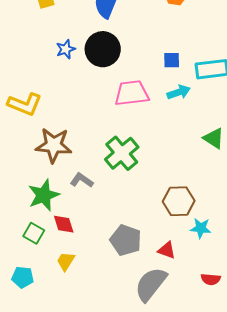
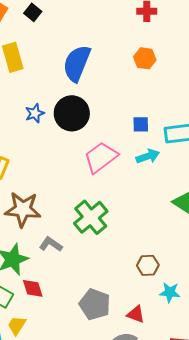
pink trapezoid: (132, 93) -> (101, 157), turned -30
brown hexagon: (179, 201) -> (148, 265), size x0.7
yellow trapezoid: (66, 261) -> (17, 325), moved

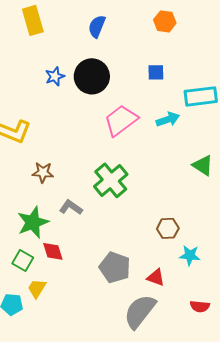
blue semicircle: (77, 63) -> (97, 26), size x0.6
blue square: (141, 124) -> (156, 72), moved
brown star: (23, 209) -> (43, 172), size x0.6

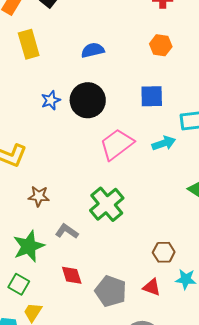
blue semicircle: (97, 26) -> (93, 50), turned 55
blue square: (156, 72) -> (152, 96), size x1.4
red diamond: (53, 251) -> (72, 275), moved
red triangle: (156, 277) -> (152, 287), moved

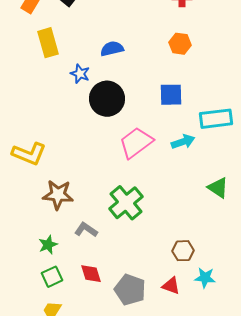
blue star: (51, 100) -> (80, 74), moved, turned -30
brown star: (39, 196) -> (58, 195), size x1.4
green star: (29, 246) -> (48, 245), size x0.6
green square: (19, 284) -> (52, 277), moved, turned 35

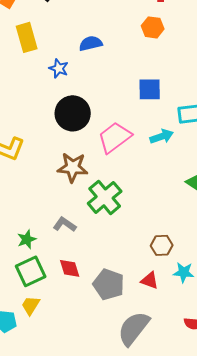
orange hexagon: (180, 44) -> (153, 27), moved
black circle: (107, 99) -> (73, 113), moved
brown star: (58, 195) -> (73, 167), moved
green square: (52, 277) -> (31, 271), size x1.4

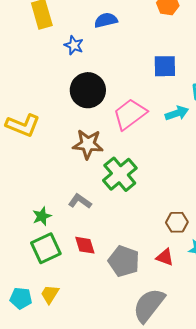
yellow trapezoid: (31, 305) -> (50, 294), moved

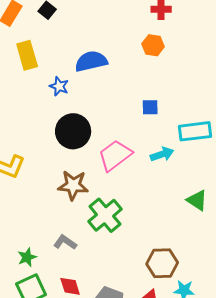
blue semicircle: (106, 20) -> (91, 61), size x1.4
blue square: (165, 66) -> (150, 107), size x0.7
brown hexagon: (177, 222) -> (162, 263), size x1.4

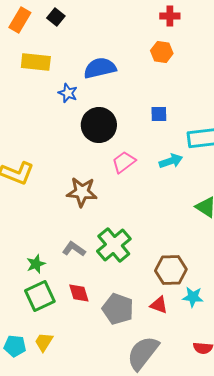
yellow rectangle: (27, 55) -> (36, 62), turned -68
black circle: (73, 131) -> (99, 125), moved
pink trapezoid: (115, 155) -> (124, 162), size x0.7
green cross: (105, 215) -> (114, 245), moved

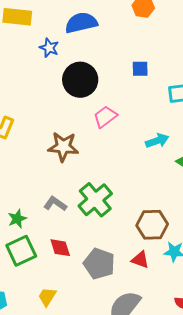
cyan arrow: (171, 161) -> (157, 141), moved
yellow trapezoid: (44, 342) -> (47, 297), moved

